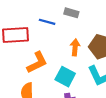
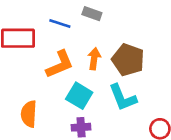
orange L-shape: (37, 63) -> (60, 64), moved

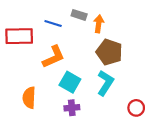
orange arrow: (94, 59) -> (99, 24), moved
cyan L-shape: (123, 97) -> (105, 83), turned -125

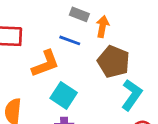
blue line: (53, 24) -> (70, 40), moved
cyan L-shape: (105, 83) -> (132, 95), moved

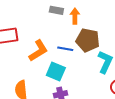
blue line: (70, 40) -> (65, 49), moved

